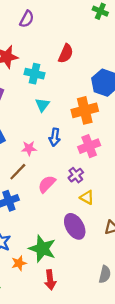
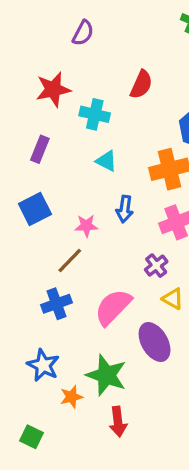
cyan triangle: (42, 105) -> (106, 161), turned -40
pink semicircle: (47, 184) -> (113, 307), moved, size x1.4

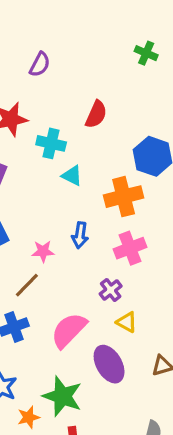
cyan triangle: (106, 161) -> (72, 176), moved

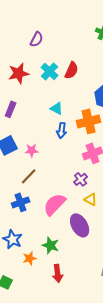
cyan cross: (51, 143) -> (50, 71), moved, turned 30
blue arrow: (80, 235) -> (62, 130), moved
pink star: (43, 251) -> (32, 150), moved
green star: (62, 396) -> (51, 245), size x0.7

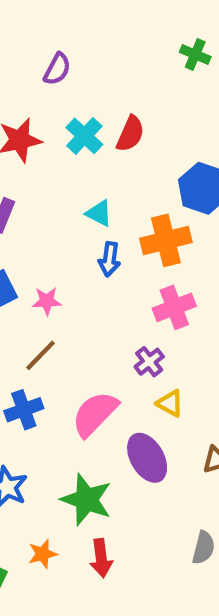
green star: (51, 245) -> (86, 500), size x1.4
orange star: (30, 258) -> (43, 554), moved

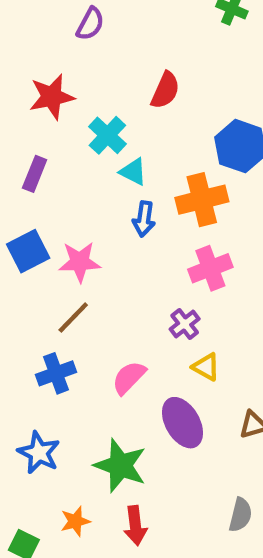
cyan cross: (84, 136) -> (107, 135), moved
pink star: (47, 301) -> (80, 262), size x1.4
pink semicircle: (95, 414) -> (129, 378), size x0.7

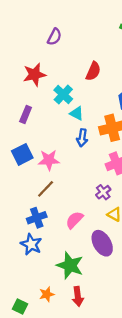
blue star: (39, 453) -> (31, 244), moved

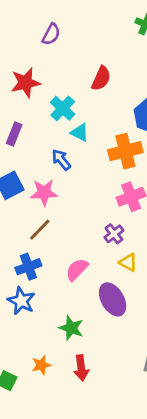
blue arrow: (82, 138) -> (61, 160), moved, turned 133
green star: (70, 265) -> (71, 328), size x0.7

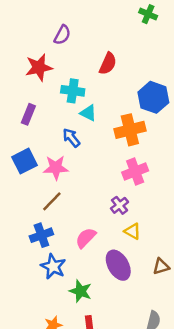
purple semicircle: (51, 34) -> (62, 35), moved
cyan cross: (63, 108) -> (73, 91), turned -35
blue star: (21, 301) -> (53, 266), moved

